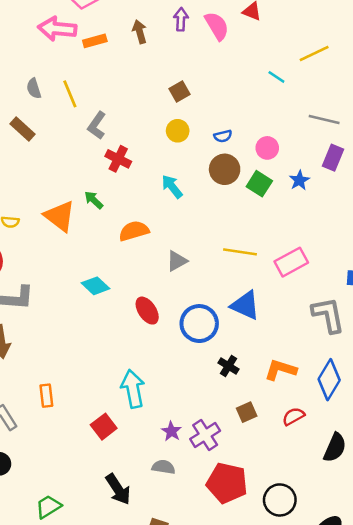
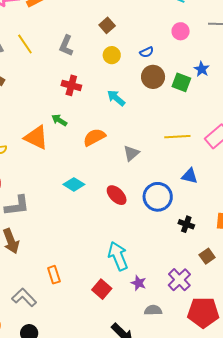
gray L-shape: (97, 125) -> (66, 46), moved
pink circle: (267, 148) -> (181, 31), moved
blue star: (299, 180) -> (202, 69), moved
blue triangle: (245, 305) -> (190, 176), size x0.7
purple star: (171, 431) -> (138, 283), moved

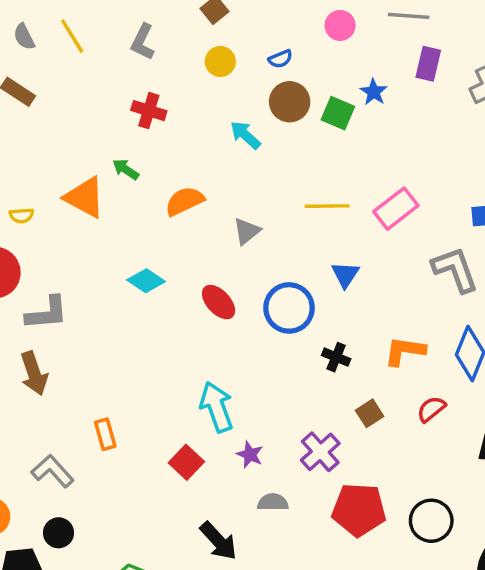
cyan arrow: (116, 98) -> (245, 135), moved
blue triangle: (190, 176) -> (345, 275), turned 48

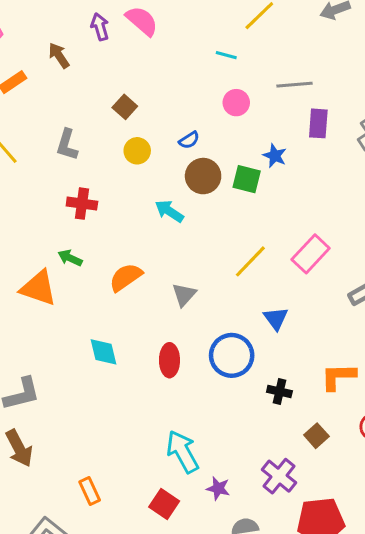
yellow line: (327, 206) -> (250, 261), turned -36
cyan diamond: (146, 281) -> (103, 352), turned 52
red ellipse: (219, 302) -> (169, 360), turned 52

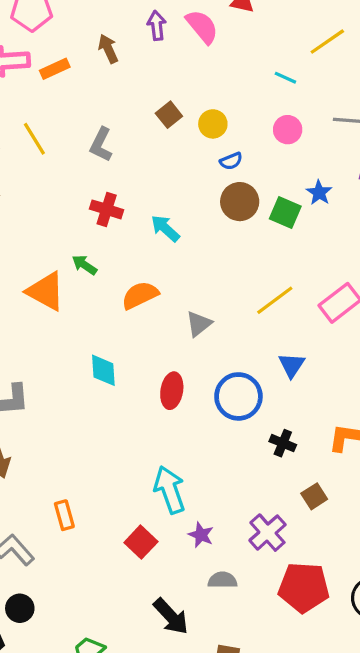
yellow circle: (137, 151) -> (213, 124), moved
cyan arrow: (169, 211) -> (165, 228), moved

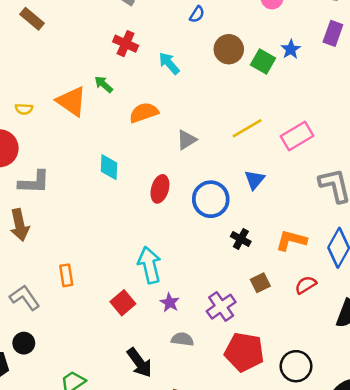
blue semicircle: (231, 161) -> (197, 14), moved, turned -42

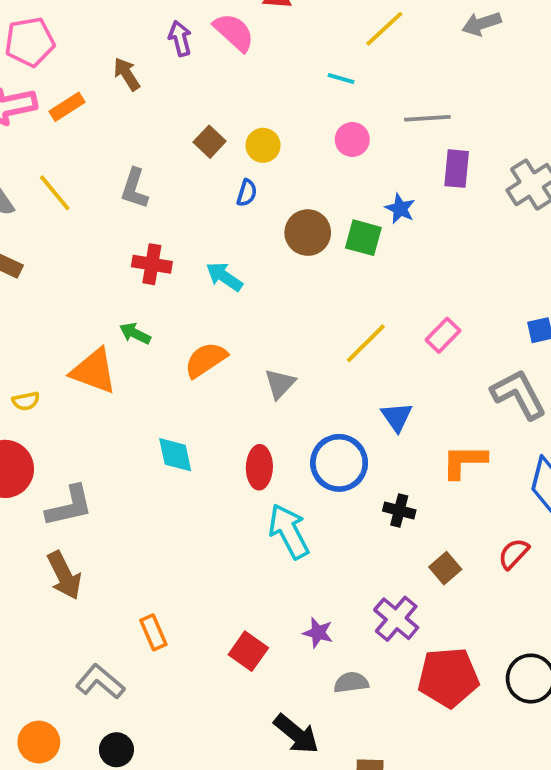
pink rectangle: (297, 136) -> (443, 335), size x0.7
orange L-shape: (291, 240) -> (464, 461), moved
cyan arrow: (150, 265) -> (289, 531), moved

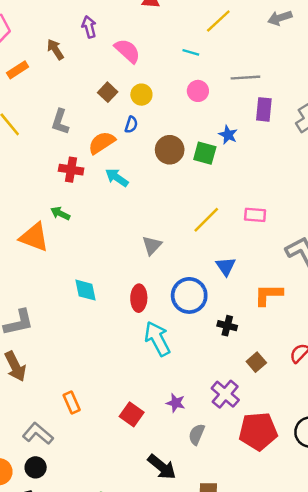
pink semicircle: (234, 32) -> (127, 51), moved
pink rectangle: (443, 335) -> (255, 215), turned 50
orange semicircle: (206, 360) -> (102, 143), moved
gray semicircle: (351, 682) -> (197, 434), turned -60
black circle: (116, 750) -> (36, 467), moved

